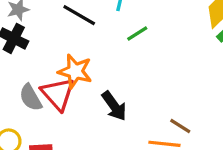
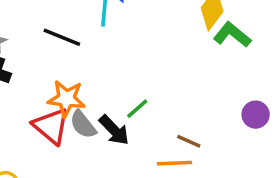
green line: (137, 33) -> (137, 109), moved
gray semicircle: (31, 98) -> (83, 124), moved

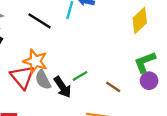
green L-shape: (232, 35) -> (145, 62), moved, turned -70
purple circle: (256, 115) -> (149, 81), moved
brown line: (189, 141) -> (113, 87), moved

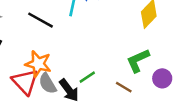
green L-shape: (145, 62) -> (138, 60), moved

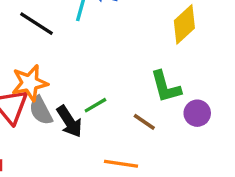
green L-shape: (138, 60) -> (166, 87), turned -85
orange star: (38, 64) -> (30, 83), turned -30

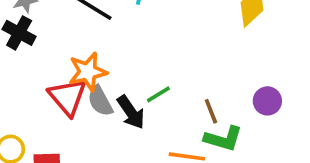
green L-shape: (166, 87) -> (223, 139), moved, turned -57
brown line: (144, 122) -> (211, 111), turned 35

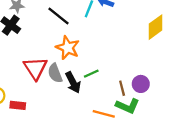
orange star: (88, 72) -> (68, 48), moved, turned 30
purple circle: (267, 101) -> (141, 84), moved

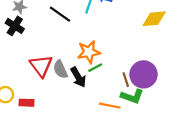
yellow diamond: (155, 27) -> (154, 19), turned 35
orange star: (68, 48) -> (89, 52), moved, turned -30
purple circle: (141, 84) -> (143, 74), size x1.6

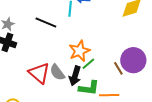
black arrow: (78, 77) -> (75, 76), turned 60
green L-shape: (132, 96) -> (89, 88), moved

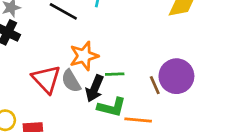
orange star: (79, 51) -> (84, 56), moved
green line: (88, 64) -> (115, 74), turned 32

